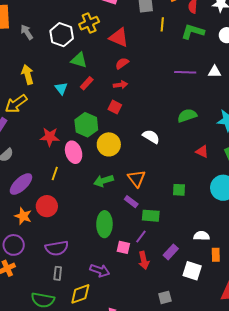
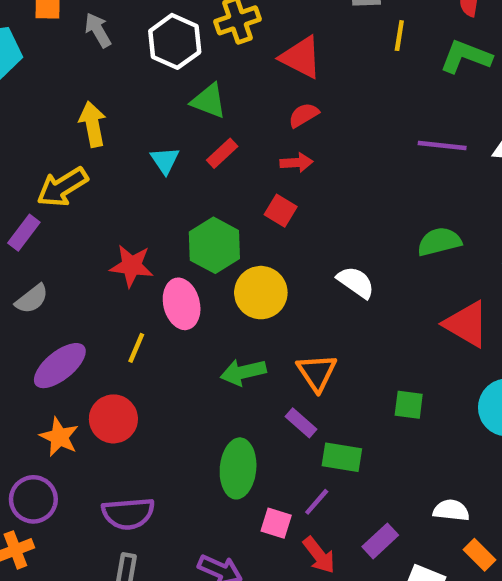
red triangle: (202, 152) -> (466, 324), size x1.6
orange rectangle: (216, 255) -> (479, 555), turned -48
red arrow: (144, 260) -> (319, 555), turned -30

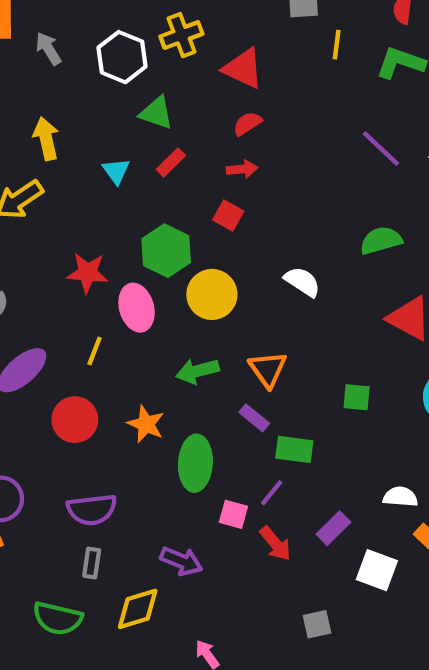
purple line: (442, 146) -> (381, 148), turned 39
orange star: (59, 437) -> (146, 424), moved

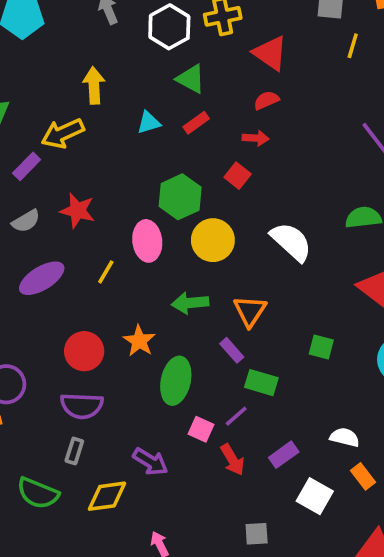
cyan triangle: (116, 171) -> (149, 123), turned 40
red star: (88, 273) -> (77, 211), moved
white semicircle: (302, 282) -> (291, 242), size x1.4
red circle: (75, 420) -> (84, 351), moved

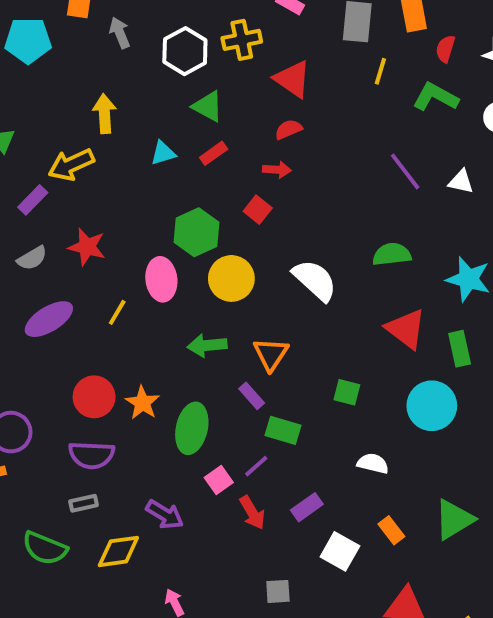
orange star: (139, 341) -> (142, 403), moved
pink square: (201, 429) -> (219, 480), turned 30
white semicircle: (345, 437) -> (373, 463), moved
gray rectangle: (74, 451) -> (84, 503), turned 60

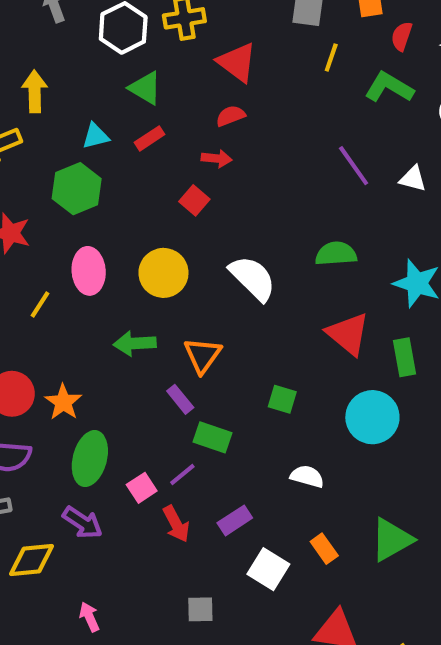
green hexagon: (196, 232) -> (77, 189), moved
green ellipse: (192, 428) -> (90, 459), moved

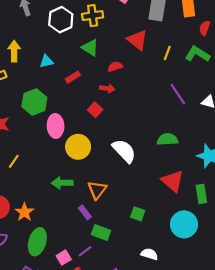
yellow line: (331, 57) -> (167, 53), moved
red triangle: (237, 62) -> (137, 40), moved
green triangle: (145, 88) -> (90, 48), moved
cyan triangle: (96, 136) -> (46, 61), moved
pink ellipse: (89, 271) -> (56, 126), moved

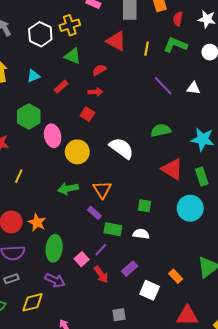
white semicircle: (149, 254) -> (141, 234), moved

